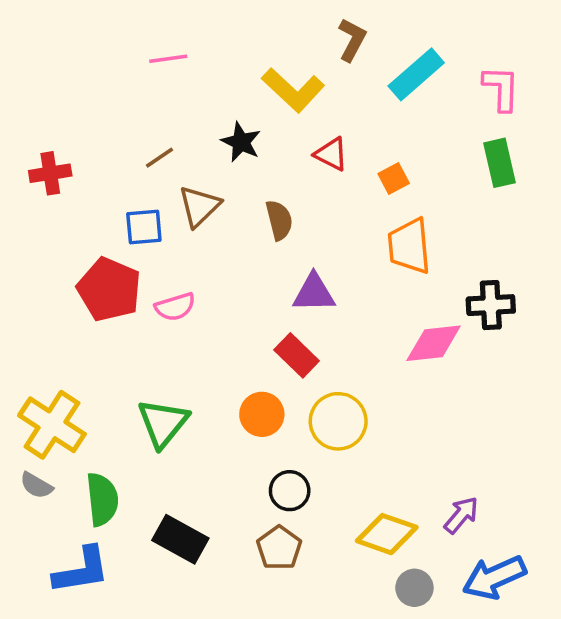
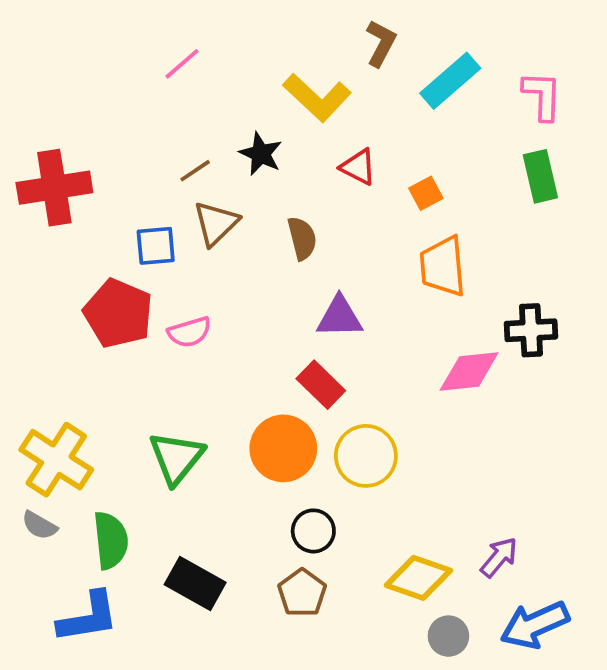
pink line: (168, 59) -> (182, 64), turned -33
brown line: (160, 158) -> (195, 171), moved
red cross: (50, 173) -> (54, 188), size x1.6
orange circle: (262, 414) -> (283, 448), size x1.4

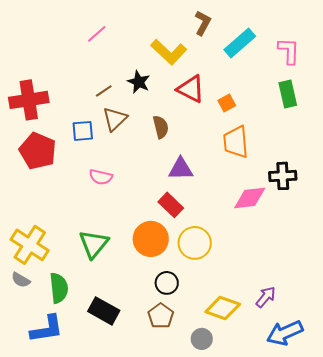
red triangle: (358, 167) -> (191, 89), size x1.4
red pentagon: (118, 313) -> (38, 151), moved
pink semicircle: (190, 332) -> (101, 177), turned 30
gray circle: (448, 636) -> (202, 339), moved

